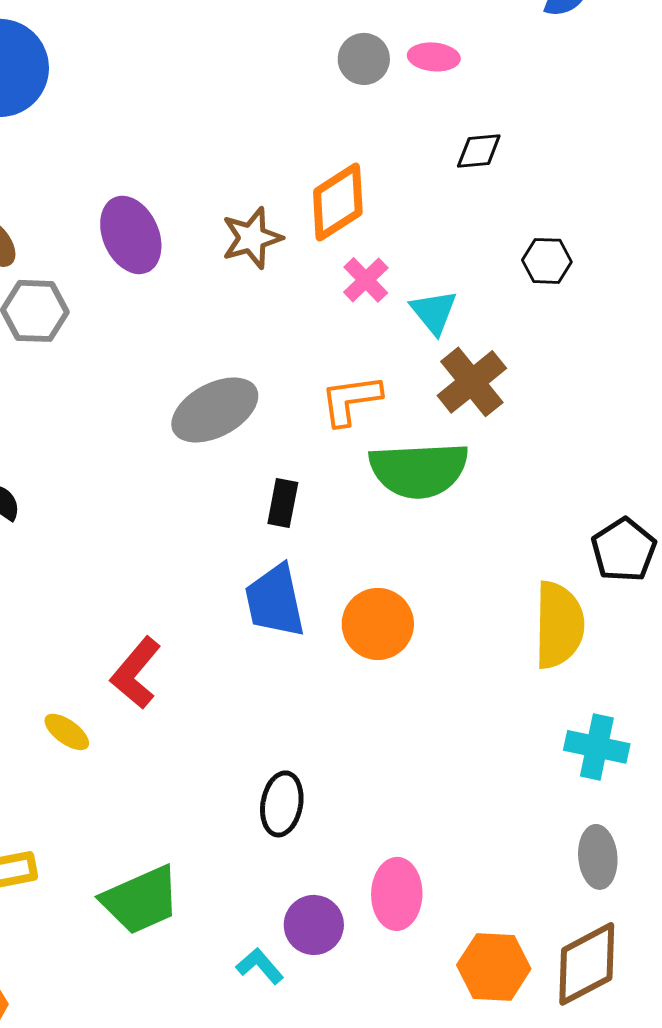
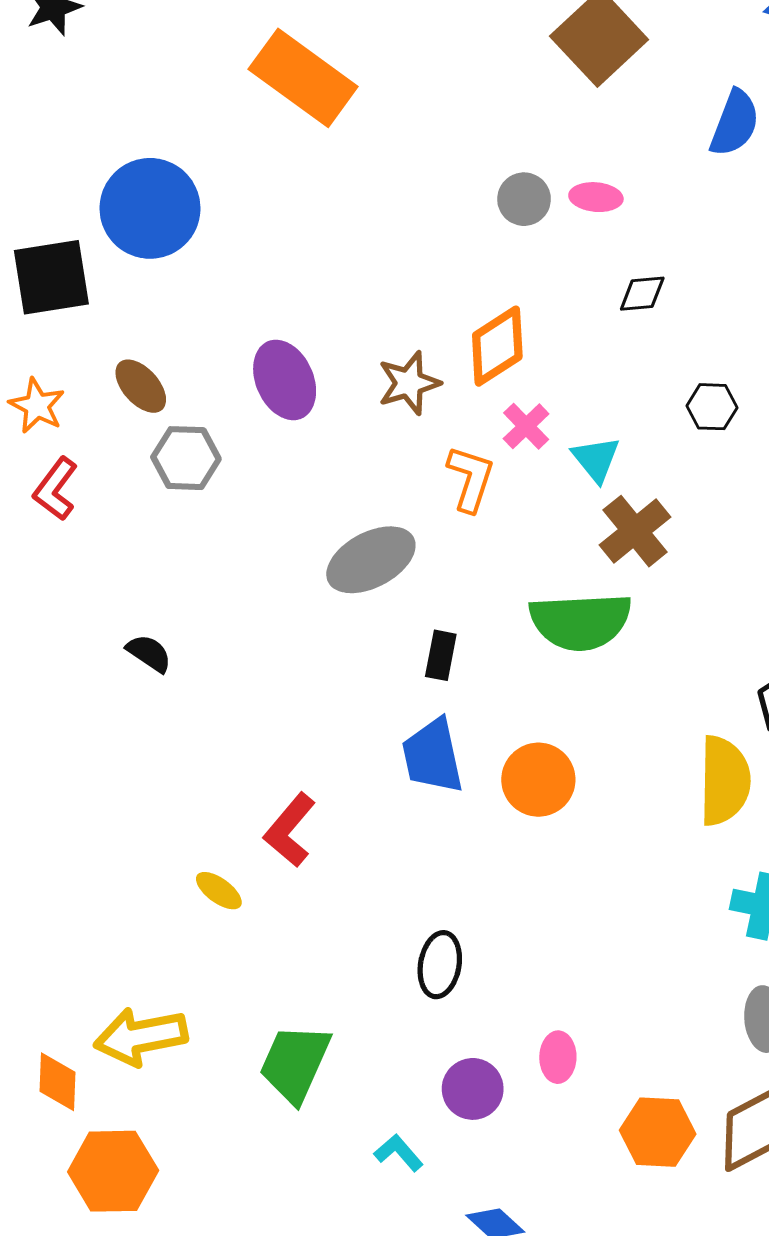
orange L-shape: (351, 400) -> (471, 479), moved, turned 116
pink ellipse: (397, 894) -> (558, 1057), size x0.7
green trapezoid: (141, 900) -> (295, 1063), turned 138
cyan L-shape: (260, 966) -> (399, 1153), moved

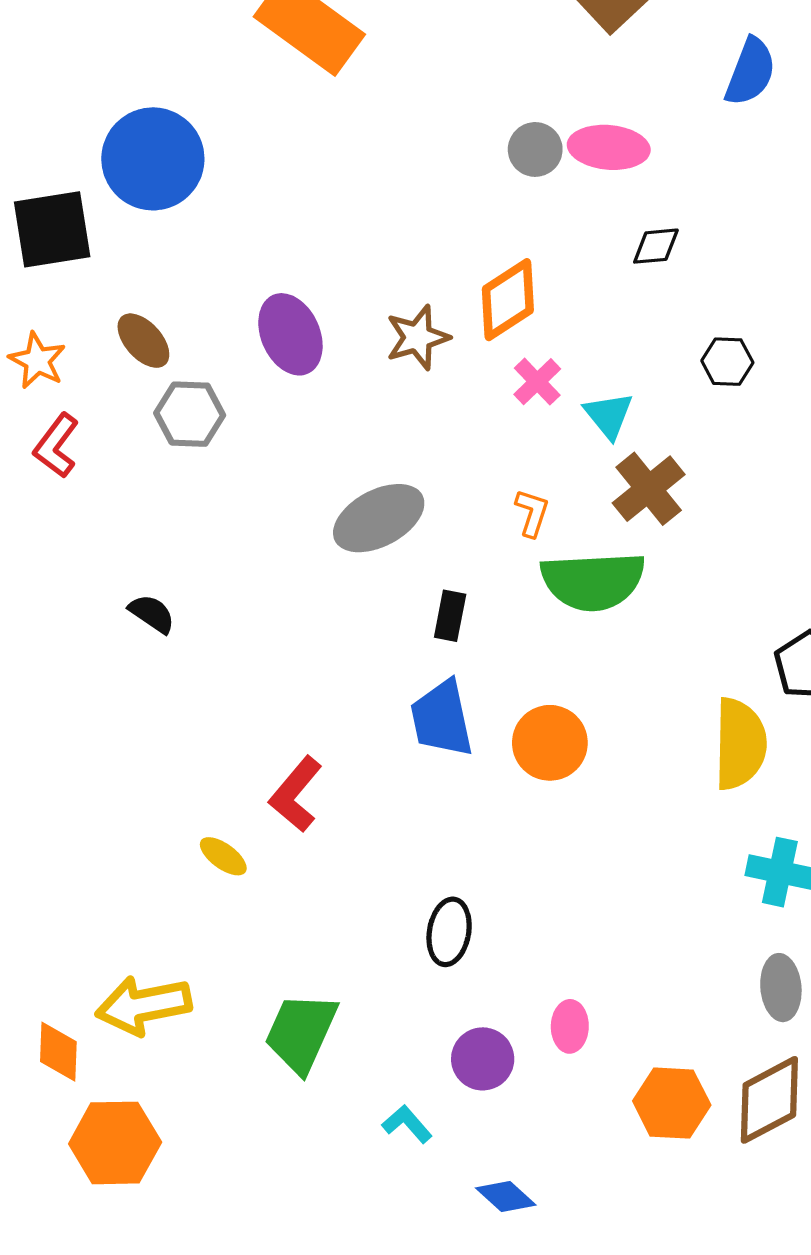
pink ellipse: (596, 197) -> (609, 147), size x1.5
orange L-shape: (471, 479) -> (532, 513), moved, size x0.7

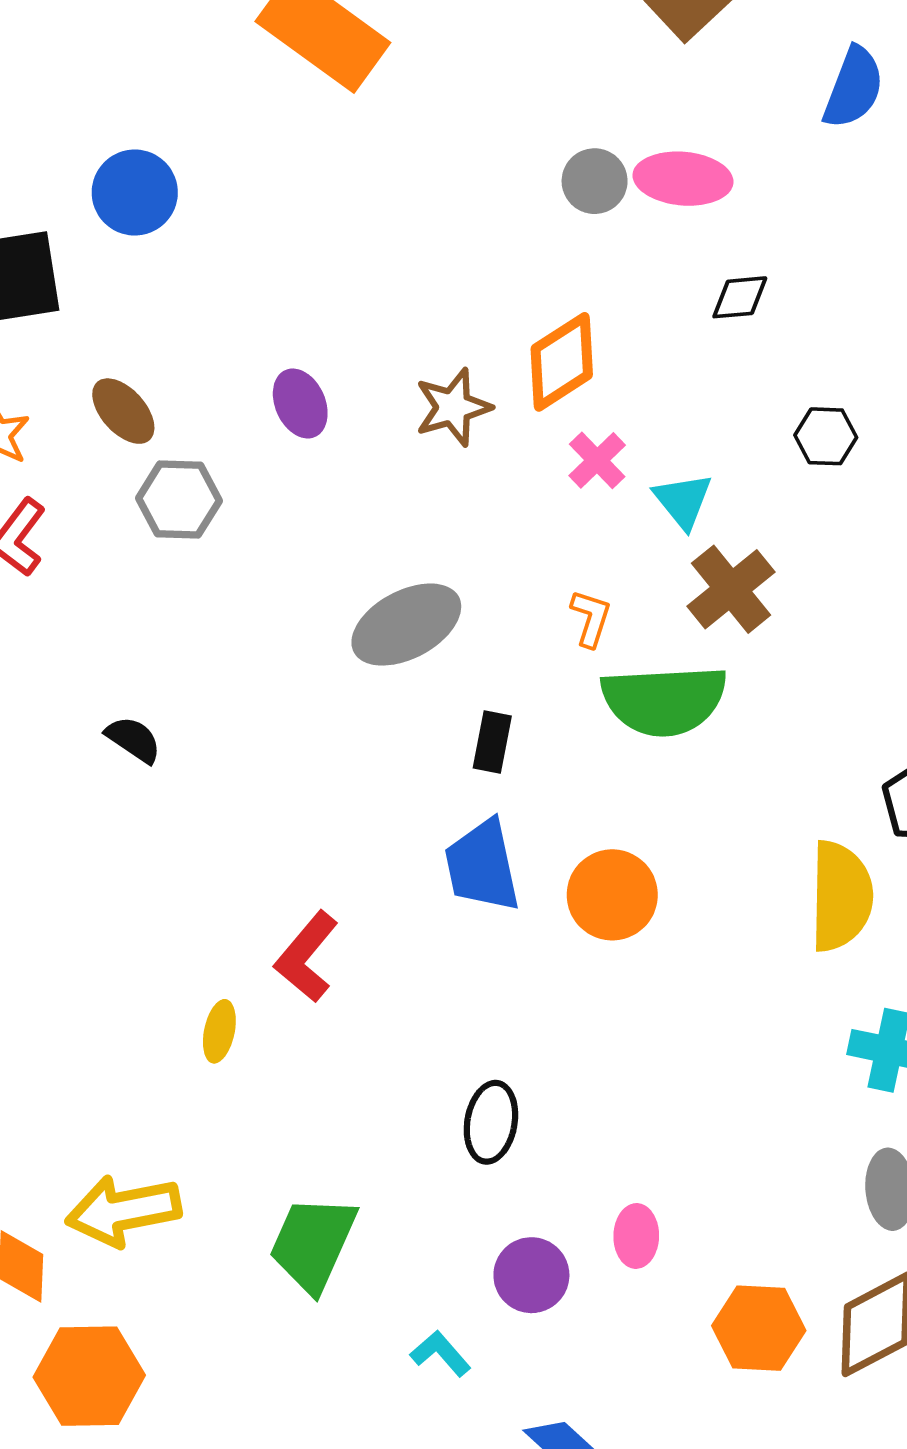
blue circle: (153, 159) -> (135, 192), size x0.7
purple ellipse: (290, 334) -> (300, 403), size x0.7
yellow ellipse: (223, 856) -> (219, 1031), turned 66

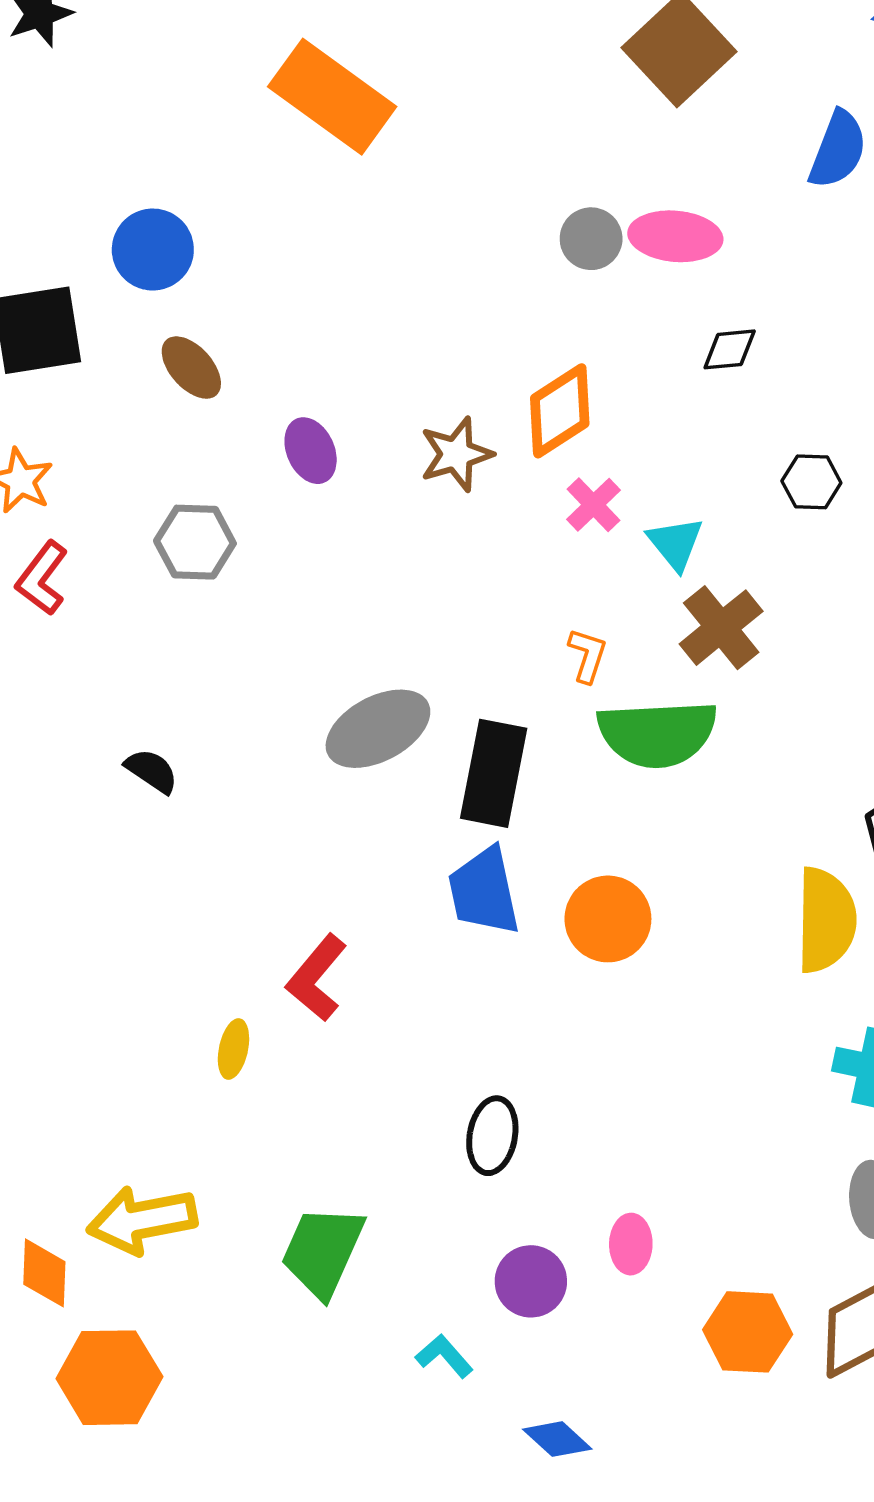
brown ellipse: (123, 411) -> (191, 368), moved
gray ellipse: (406, 625) -> (378, 729), moved
black rectangle: (492, 742) -> (494, 773), size x1.8

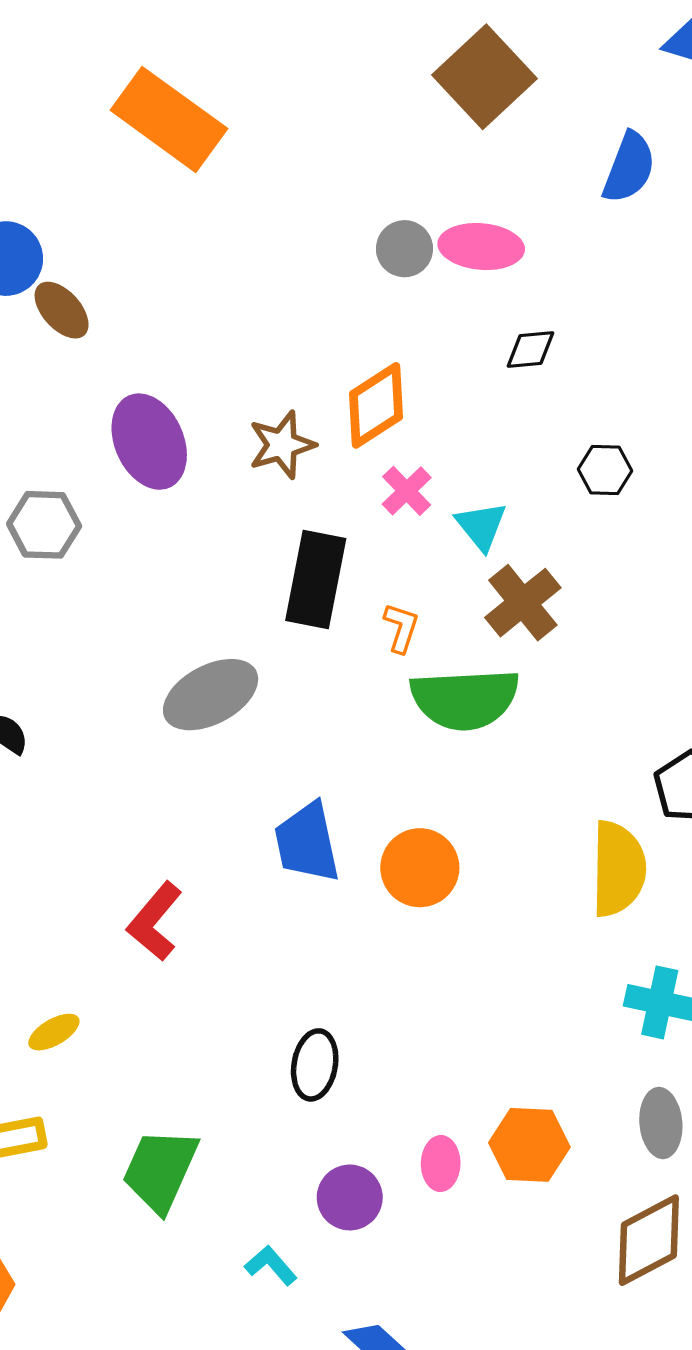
brown ellipse: (191, 368) -> (62, 310), moved
purple ellipse: (311, 451) -> (149, 442), size x1.6
black rectangle: (494, 773) -> (316, 580), moved
yellow ellipse: (233, 1049) -> (54, 1032), moved, turned 48
orange hexagon: (748, 1332) -> (529, 1145), moved

